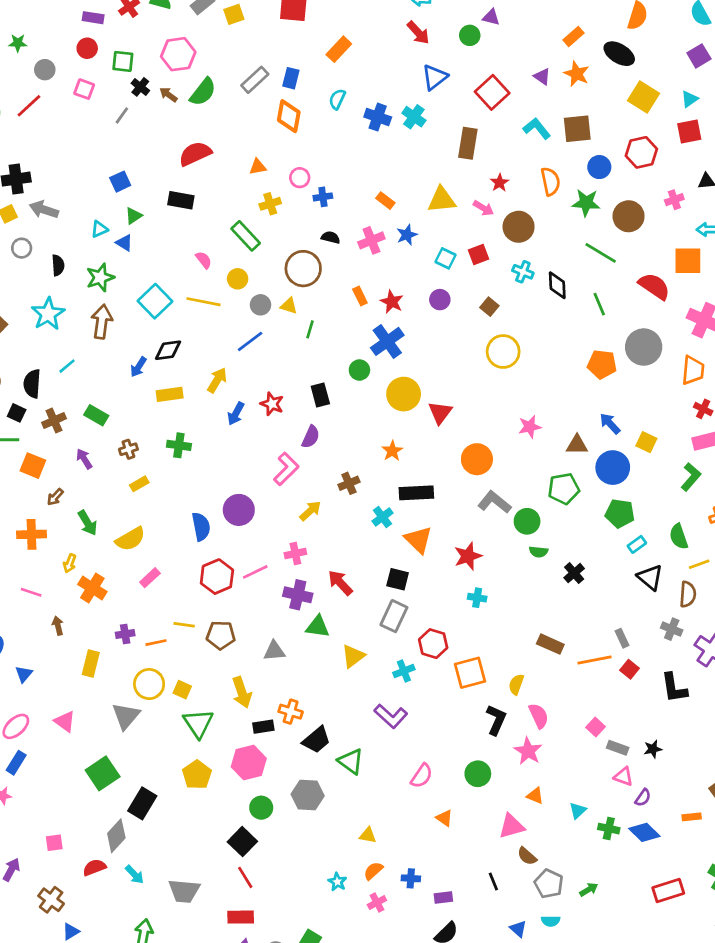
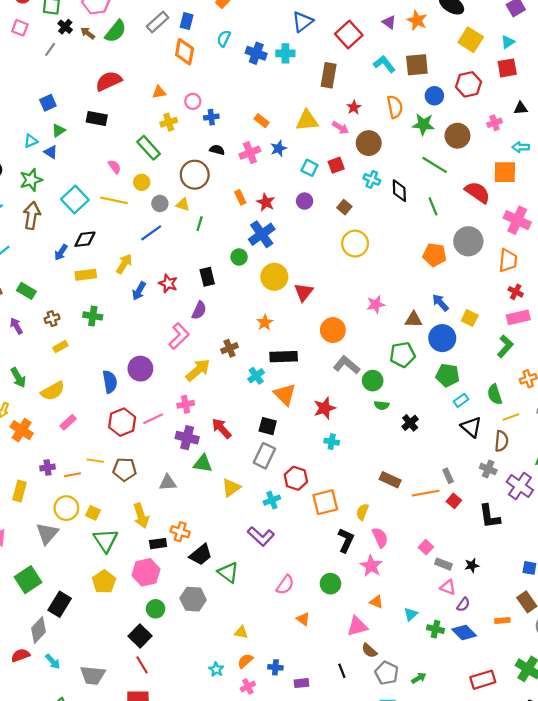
cyan cross: (414, 117) -> (285, 53), turned -36
yellow arrow: (310, 511) -> (198, 370), size x1.4

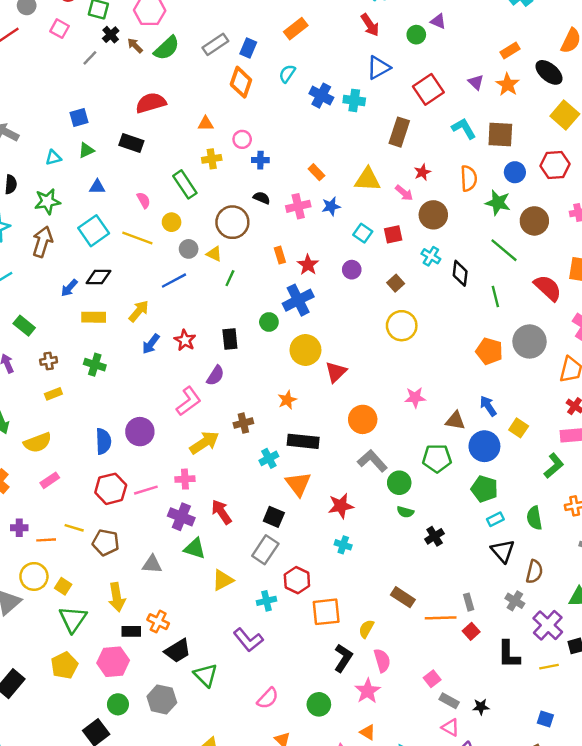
blue triangle: (51, 152) -> (97, 187), moved, turned -40
yellow line: (511, 417) -> (549, 667), moved

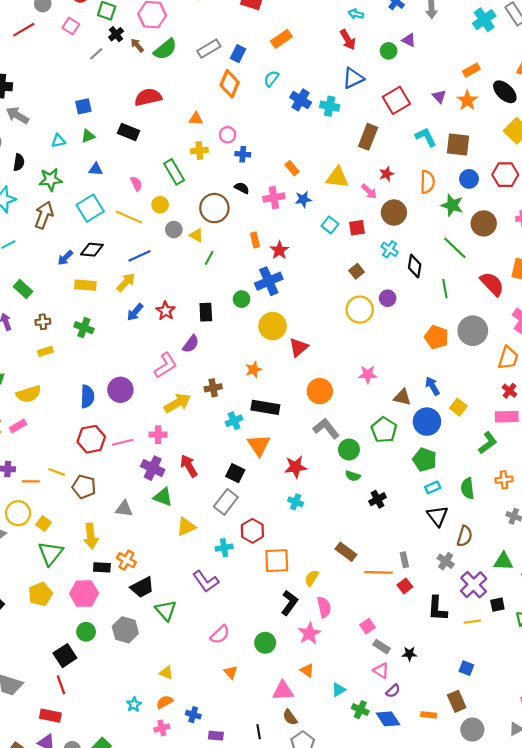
purple circle: (352, 270) -> (388, 298), moved
blue line: (174, 281) -> (140, 256), moved
green pentagon: (437, 458) -> (384, 430), turned 30
pink rectangle: (50, 480) -> (18, 426), moved

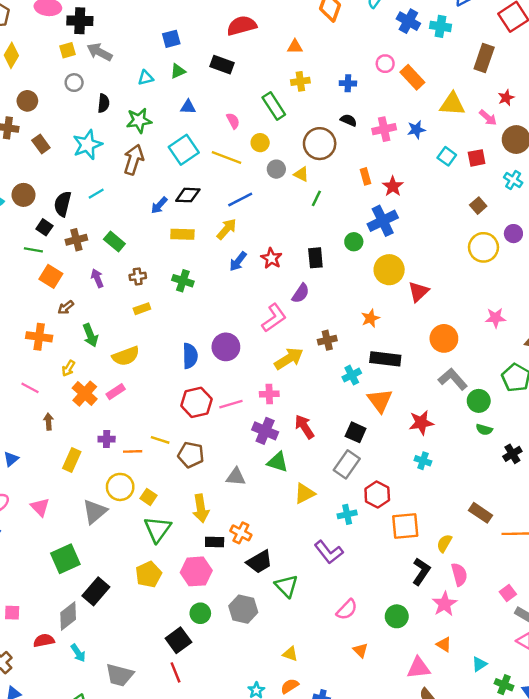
pink circle: (228, 135) -> (385, 64), moved
orange rectangle: (292, 168) -> (412, 77), moved, size x1.5

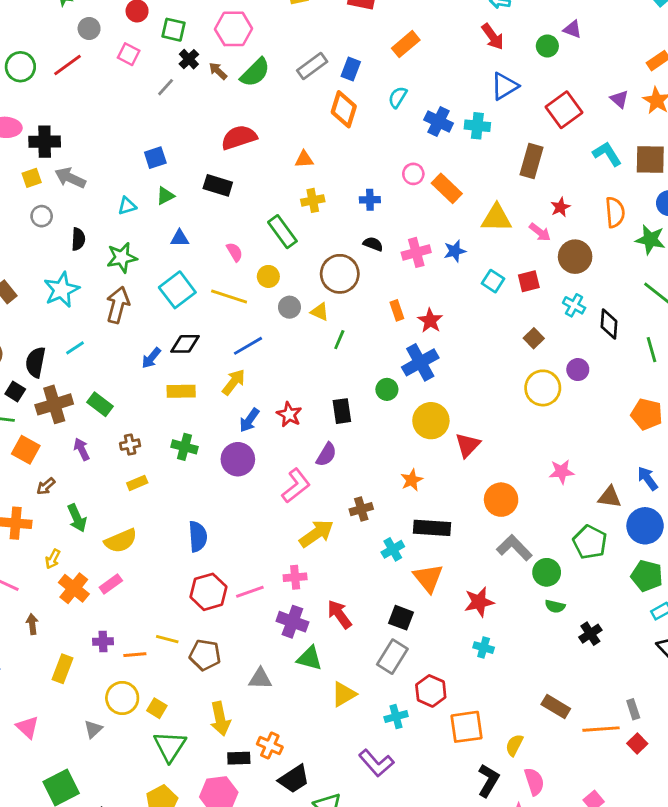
brown cross: (76, 240) -> (54, 404), size x1.4
purple circle: (226, 347) -> (238, 459), moved
gray triangle: (95, 512) -> (93, 729), size x0.6

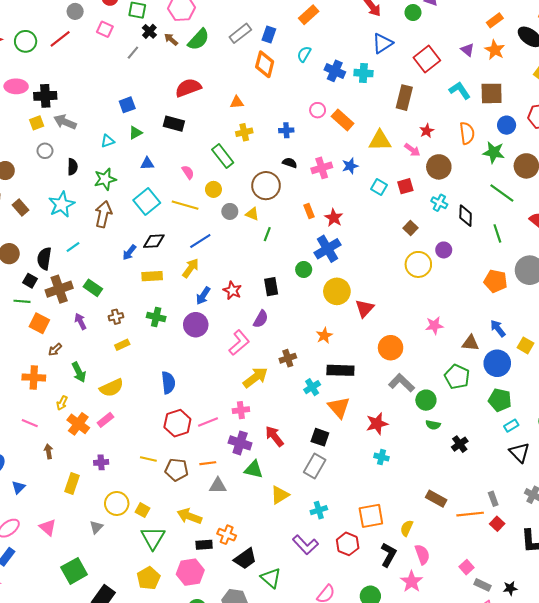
orange line: (135, 655) -> (208, 463), moved
red hexagon: (431, 691) -> (348, 544), moved
yellow arrow: (220, 719) -> (189, 516), turned 125

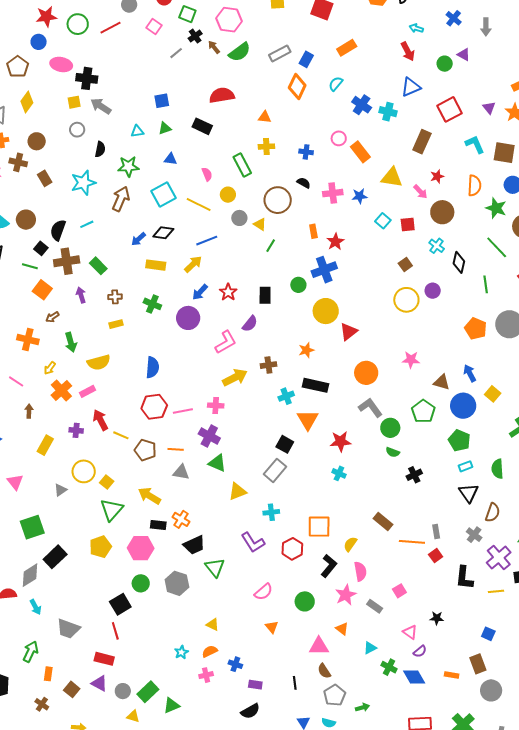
red arrow: (274, 436) -> (100, 420), moved
gray rectangle: (483, 585) -> (375, 606), moved

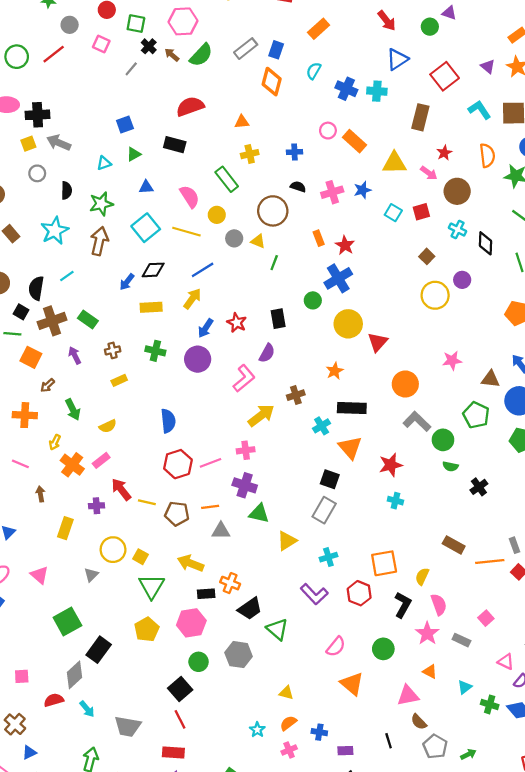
pink semicircle: (207, 174) -> (190, 196), size x1.5
yellow semicircle: (99, 362) -> (108, 426), size x0.7
orange triangle: (272, 627) -> (352, 684), size x1.6

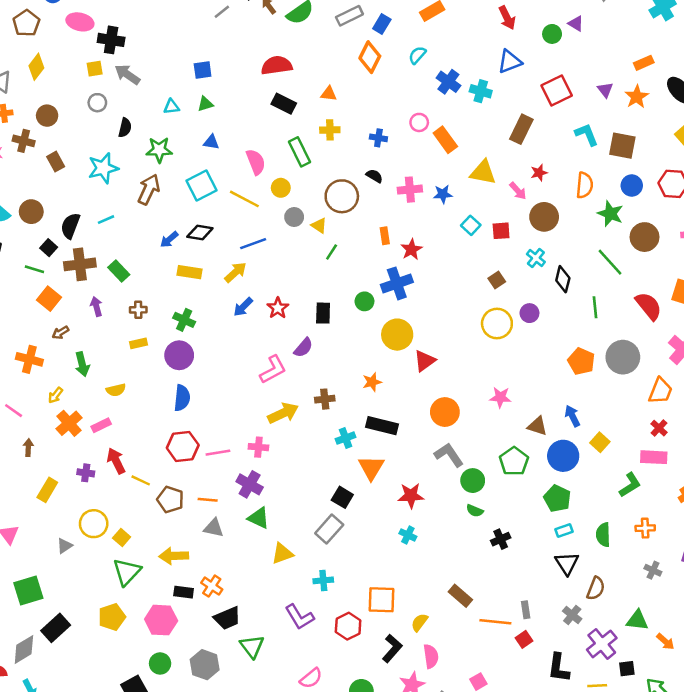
black rectangle: (175, 145) -> (284, 104), moved
purple circle: (198, 359) -> (179, 355), moved
yellow arrow: (191, 563) -> (174, 556), turned -35

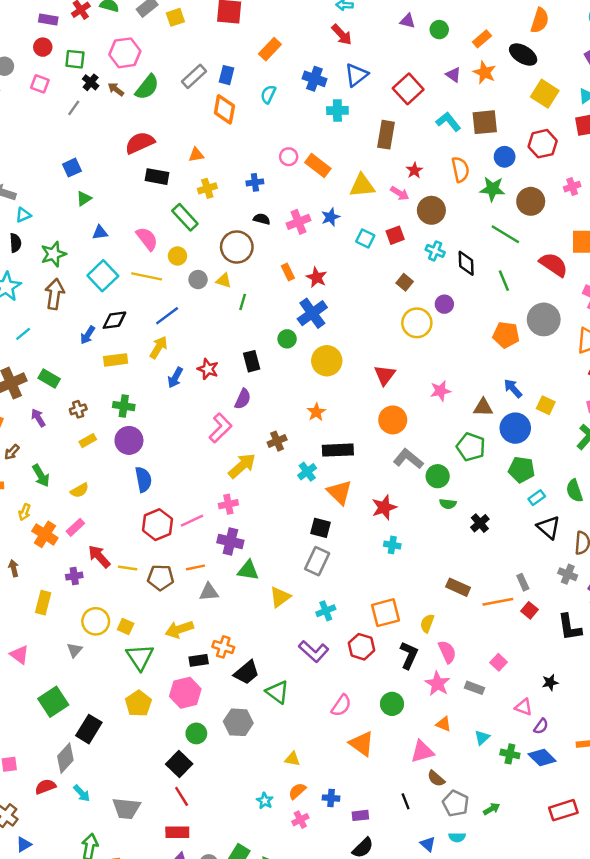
green circle: (552, 34) -> (439, 30), moved
blue cross: (448, 82) -> (314, 79), moved
cyan triangle: (171, 107) -> (23, 215), moved
red triangle: (425, 361) -> (385, 375), moved

